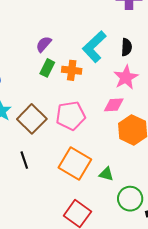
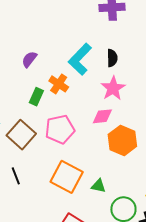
green rectangle: (47, 68) -> (36, 97), moved
orange cross: (72, 70) -> (59, 84), turned 30

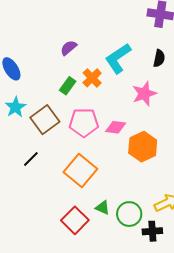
black semicircle: (112, 58) -> (159, 58), moved
pink diamond: (102, 116) -> (116, 127), moved
black line: (16, 176) -> (31, 159), turned 54
green triangle: (98, 186) -> (102, 208), moved

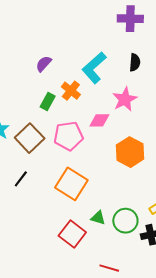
pink diamond: (116, 127) -> (99, 120), moved

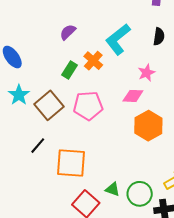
pink star: (125, 99) -> (146, 73), size x0.7
pink diamond: (99, 120) -> (133, 96), moved
orange square: (71, 184) -> (71, 163), moved, turned -32

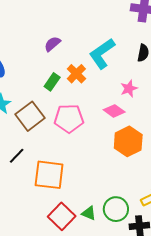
pink diamond: (133, 96) -> (114, 111), turned 30
green triangle: (113, 189) -> (89, 213), moved

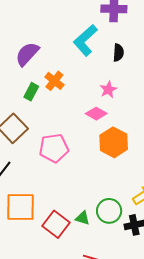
purple semicircle: (52, 44) -> (27, 54), size x1.5
cyan L-shape: (102, 54) -> (85, 40), moved
pink pentagon: (69, 118) -> (54, 148), moved
orange square: (49, 175) -> (20, 207), moved

